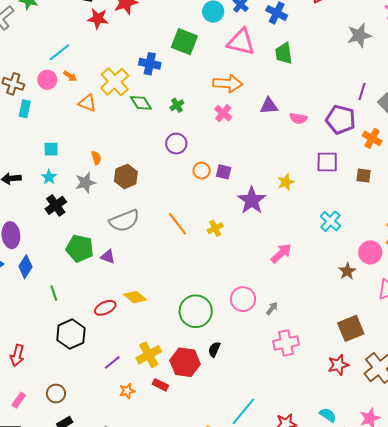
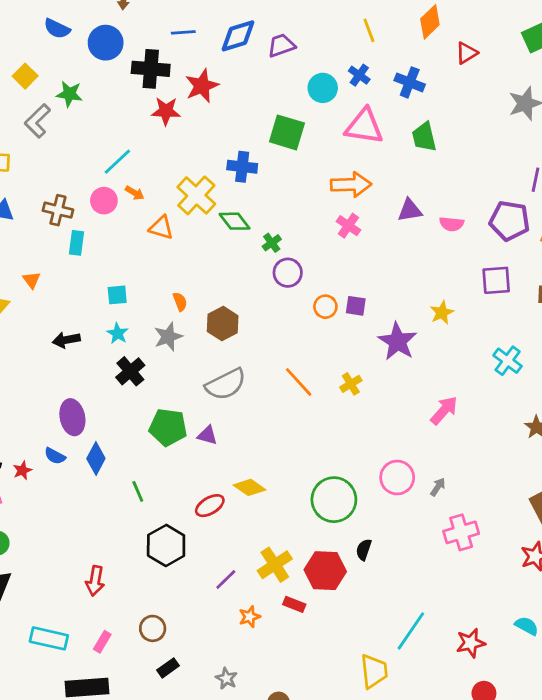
green cross: (177, 105) -> (272, 243), moved

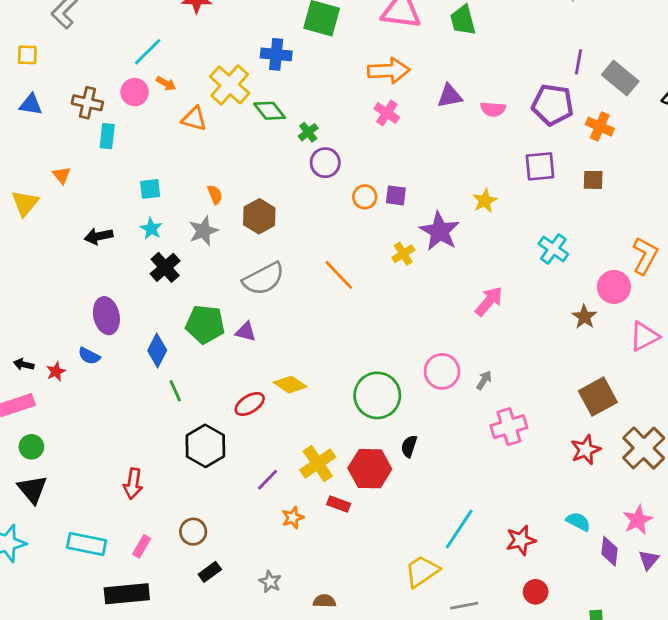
yellow cross: (351, 384) -> (403, 254), moved
blue diamond: (96, 459) -> (157, 350), moved
yellow trapezoid: (374, 671) -> (422, 571), turned -117

